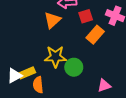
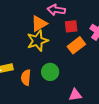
yellow star: (55, 57) -> (37, 41), moved, turned -30
orange semicircle: (38, 85) -> (26, 77), moved

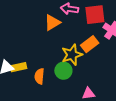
red square: (71, 26) -> (95, 15), moved, size x1.5
yellow star: (37, 41) -> (72, 55), moved

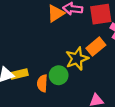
orange triangle: (52, 23) -> (56, 13), moved
green circle: (63, 71) -> (59, 75), moved

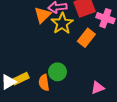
yellow star: (77, 59) -> (62, 23), moved

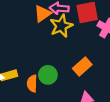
orange rectangle: (86, 38) -> (82, 66), moved

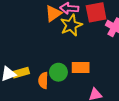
orange rectangle: (82, 66) -> (81, 68), moved, turned 42

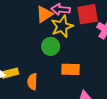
green circle: (58, 72) -> (51, 46), moved

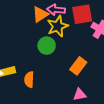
orange rectangle: (71, 69) -> (78, 66), moved, turned -54

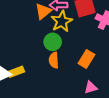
orange semicircle: (29, 80) -> (54, 60), moved

